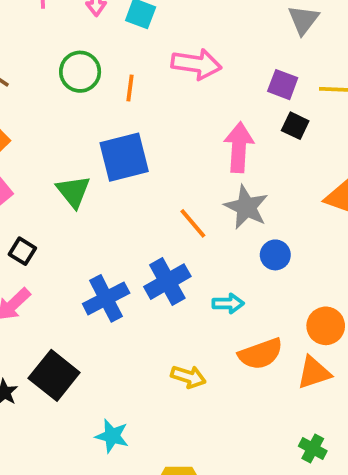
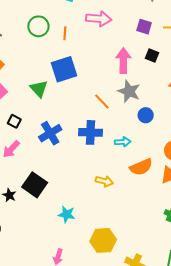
black square: (295, 126) -> (152, 56), moved
blue cross: (167, 282) -> (90, 132), turned 35
blue cross: (106, 298) -> (50, 133), moved

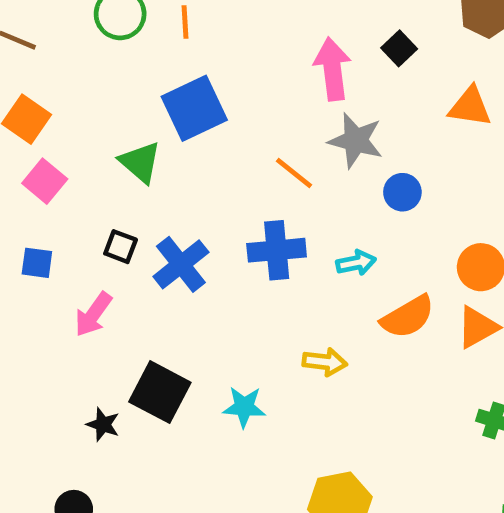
black square: (152, 56) -> (399, 48), turned 32
black square: (14, 121) -> (121, 247), moved
cyan star: (67, 214) -> (244, 407), moved

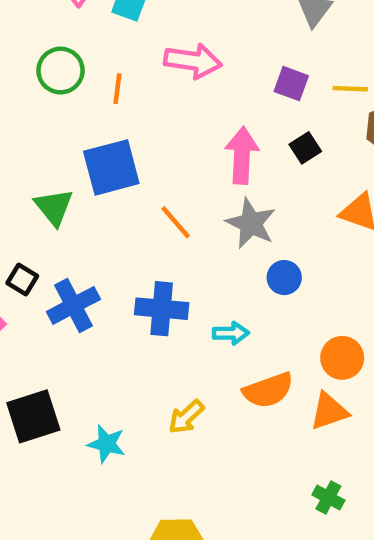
orange line: (294, 173) -> (176, 222), moved
yellow arrow: (325, 362) -> (186, 417), turned 120
black square: (160, 392) -> (33, 416), turned 34

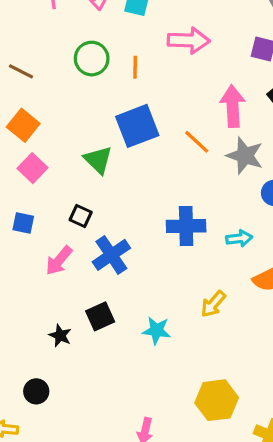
orange line: (176, 222) -> (197, 142), moved
blue cross: (73, 305) -> (111, 255), moved
black square: (33, 416) -> (100, 316), size x0.7

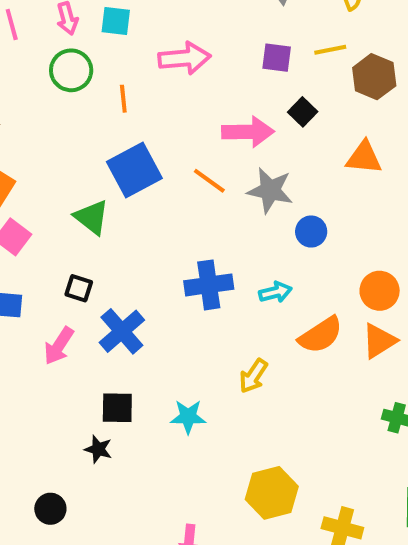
green circle: (92, 59) -> (71, 70), moved
pink arrow: (233, 106) -> (248, 132), turned 99
black square: (100, 316) -> (117, 408), turned 32
black star: (60, 336) -> (98, 449), moved

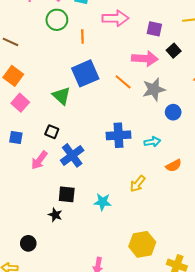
purple square: (277, 58) -> (154, 29), moved
gray star: (270, 190) -> (154, 89), turned -30
orange semicircle: (321, 335) -> (174, 166), size x0.7

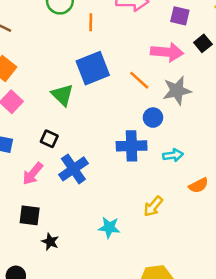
blue circle: (173, 112) -> (153, 118), moved
black square: (67, 194) -> (30, 215), moved

